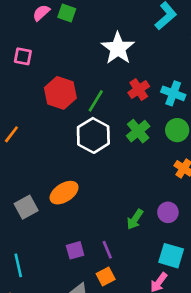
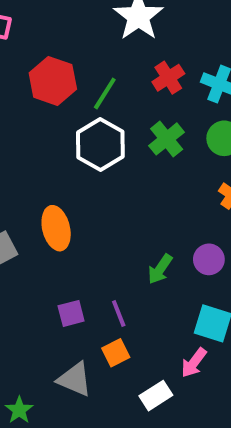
orange ellipse: (64, 193) -> (56, 228), turned -72

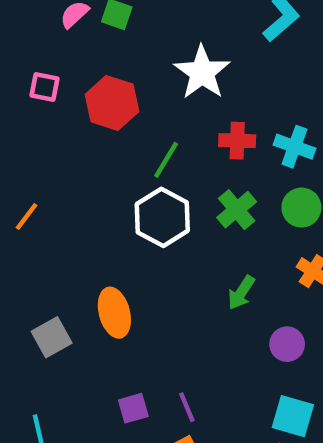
red cross: (168, 78) -> (237, 141), turned 36
red hexagon: (53, 81) -> (112, 103), moved
green arrow: (160, 269) -> (241, 293), moved

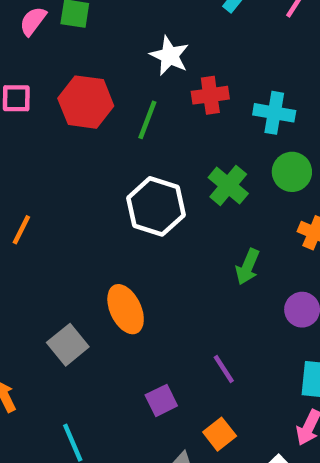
white star: (202, 72) -> (169, 56), size x0.7
red cross: (237, 141) -> (210, 95), moved
green line: (166, 160) -> (147, 120), moved
purple line: (187, 407) -> (224, 369), moved

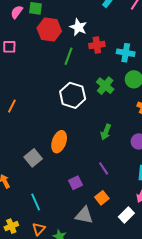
red hexagon: (86, 102) -> (49, 30), moved
green arrow: (248, 267) -> (106, 132), moved
orange ellipse: (126, 309) -> (59, 142), turned 45

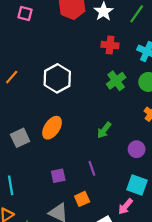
red cross: (97, 45) -> (110, 45), moved
green line: (69, 56) -> (137, 14), moved
white hexagon: (73, 95) -> (57, 78), moved

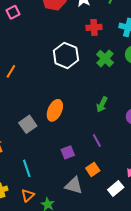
pink square: (25, 13) -> (13, 12), turned -32
white hexagon: (57, 78) -> (66, 55), moved

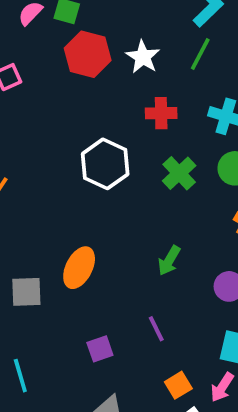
gray square: (28, 124) -> (26, 292), turned 30
orange square: (93, 169) -> (178, 385), moved

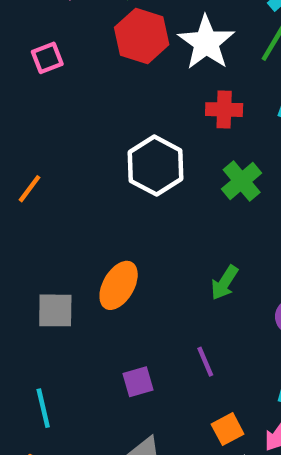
white star: (143, 57) -> (206, 43), size x1.4

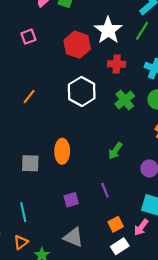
red hexagon: (142, 36) -> (77, 45), moved
orange line: (29, 189) -> (29, 96), moved
orange ellipse: (119, 285) -> (62, 151), turned -30

